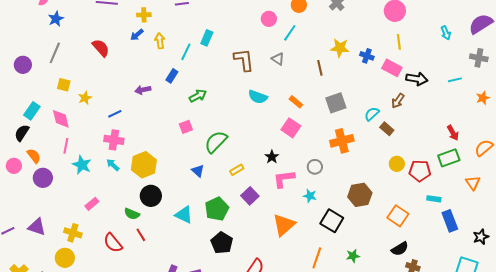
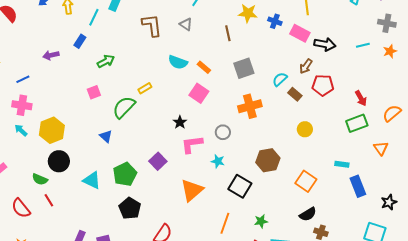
cyan semicircle: (258, 97) -> (178, 62), moved
orange star: (483, 98) -> (390, 51), moved
yellow rectangle: (237, 170) -> (145, 88), moved
red pentagon: (420, 171) -> (323, 85), moved

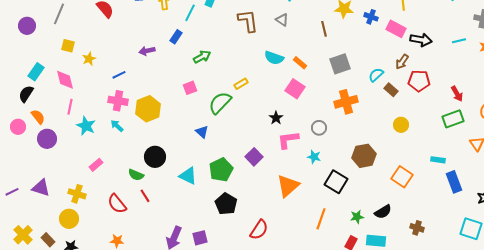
yellow hexagon: (52, 130) -> (148, 109), moved
black semicircle: (308, 214) -> (383, 212), moved

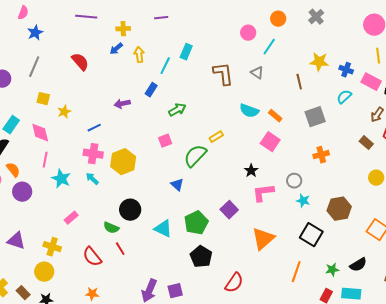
cyan semicircle: (376, 75) -> (344, 97), moved
orange cross: (346, 102) -> (321, 155), size x0.7
cyan star: (314, 157) -> (303, 201), moved

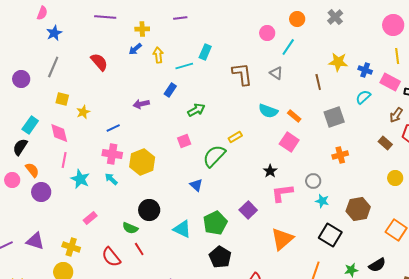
cyan line: (165, 66) -> (184, 66), turned 48

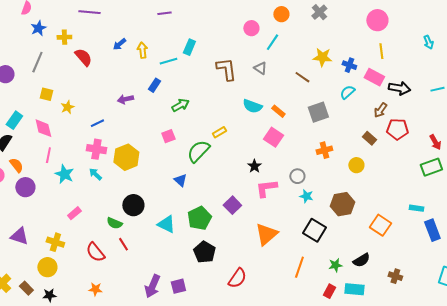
yellow cross: (142, 29) -> (64, 37), moved
brown line: (318, 82) -> (302, 77), turned -42
yellow circle: (395, 178) -> (356, 165), moved

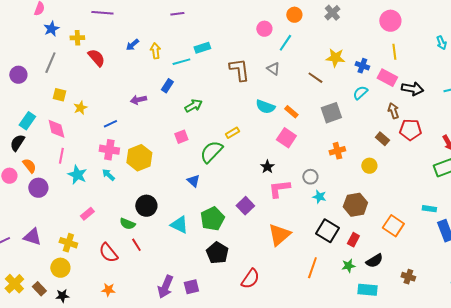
cyan rectangle: (189, 47) -> (202, 48), turned 49
brown arrow: (380, 110) -> (393, 111), turned 126
red rectangle: (329, 291) -> (353, 240), moved

